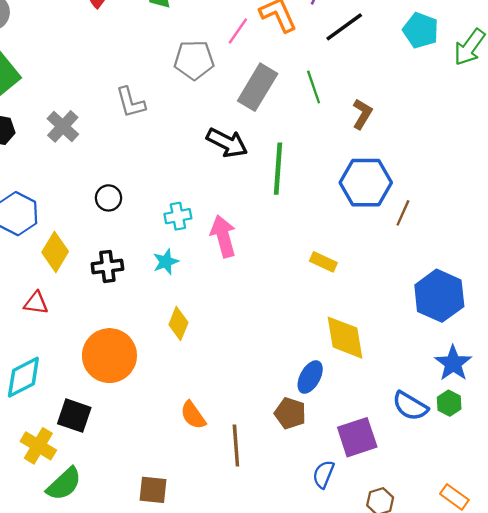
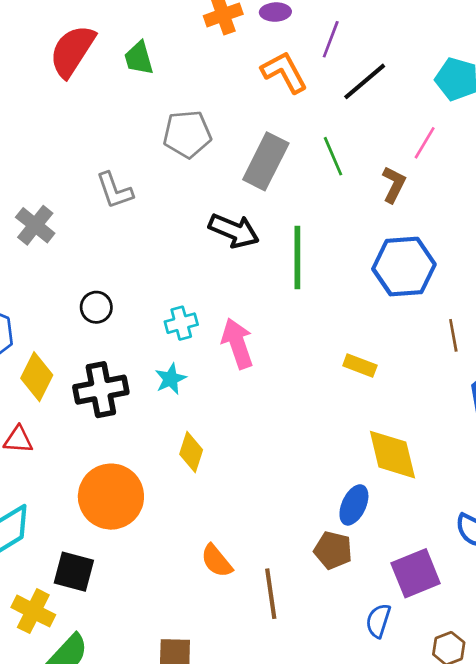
pink line: (238, 31) -> (425, 143), moved
brown line: (403, 213) -> (453, 335), moved, turned -30
black cross: (107, 266) -> (101, 390), size x1.4

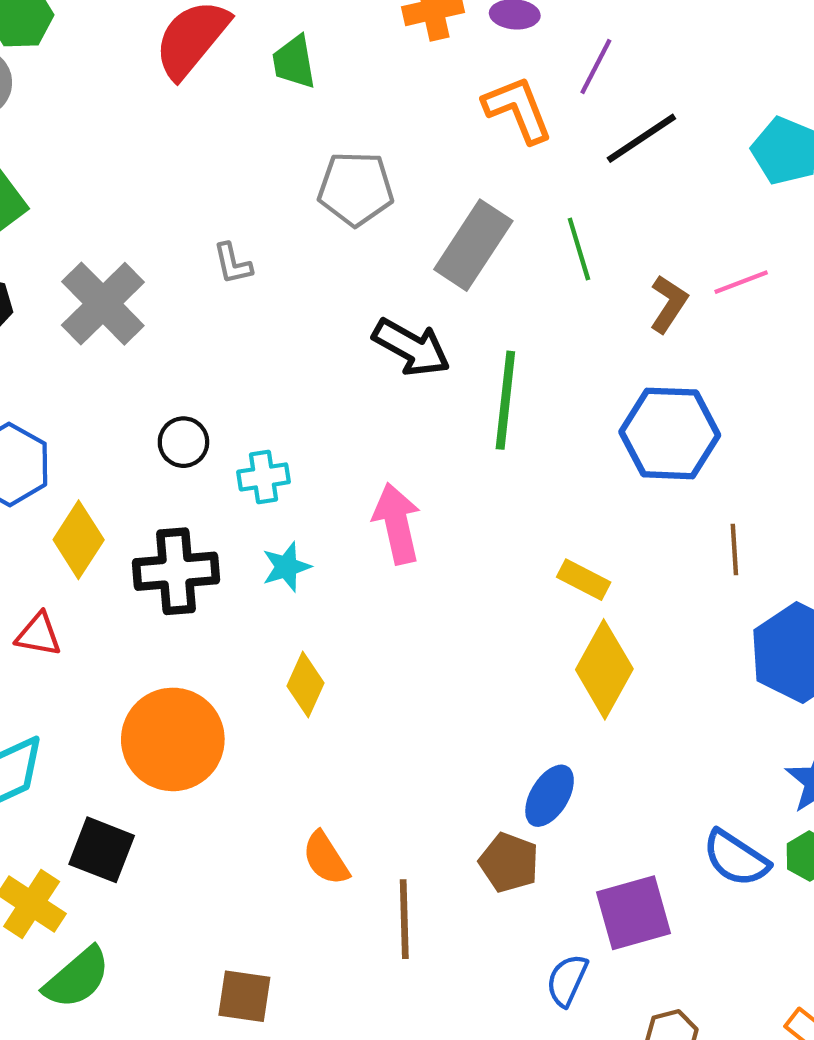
pink line: (425, 143) -> (741, 282), moved, turned 32
gray L-shape: (115, 190) -> (233, 264), size x0.7
gray cross: (35, 225) -> (103, 304), size x1.4
cyan cross: (181, 323) -> (264, 477), moved
yellow diamond: (392, 455) -> (604, 669), moved, turned 36

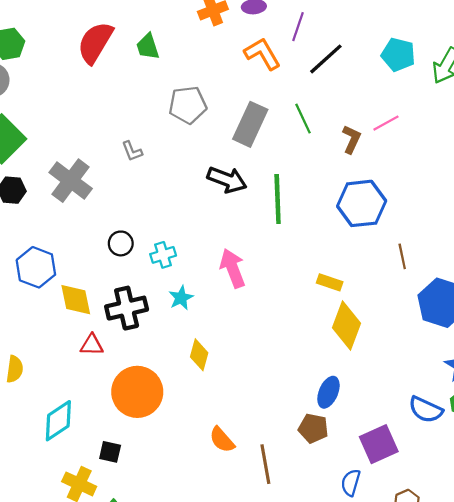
yellow diamond: (79, 540) -> (76, 300), turned -36
red triangle: (39, 635) -> (92, 345), moved
black square: (102, 850) -> (110, 452), size x0.7

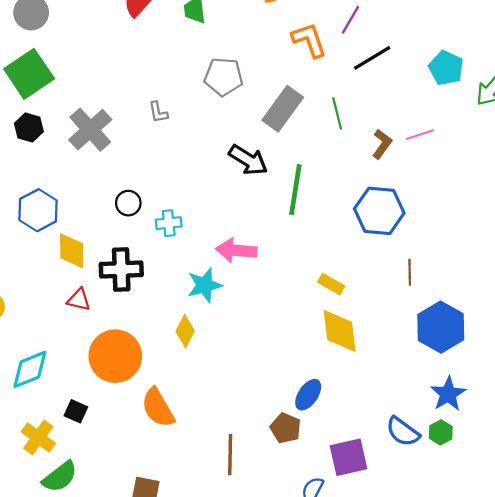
pink arrow: (233, 268) -> (236, 250), turned -75
cyan star: (181, 298) -> (205, 285), moved, size x1.4
yellow diamond: (346, 325) -> (340, 331), turned -39
orange semicircle: (222, 440) -> (158, 408), moved, size x1.4

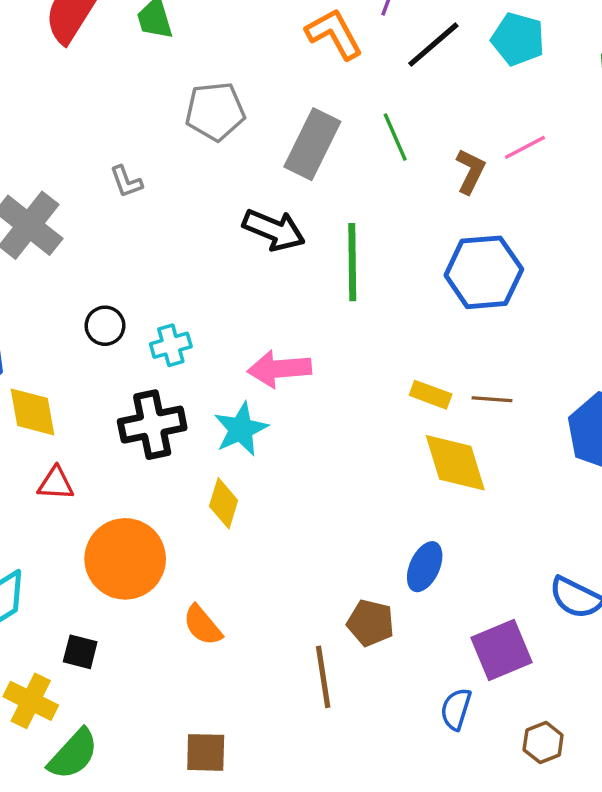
cyan pentagon: (446, 68) -> (518, 39), moved
black cross: (121, 269) -> (152, 425), moved
brown line: (410, 272) -> (492, 399), moved, turned -75
orange semicircle: (158, 408) -> (203, 625), size x0.7
brown pentagon: (286, 428) -> (371, 623), moved

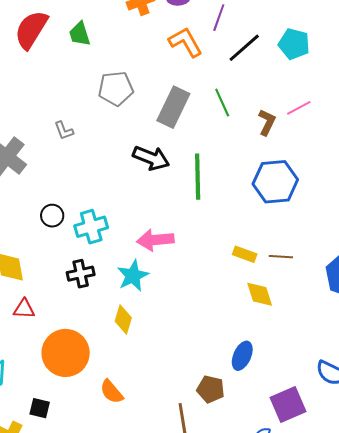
cyan cross: (171, 345) -> (91, 227), size x1.4
black cross: (152, 425) -> (81, 274), size x0.7
yellow diamond: (455, 463) -> (260, 294), size x0.7

